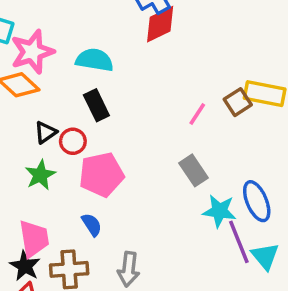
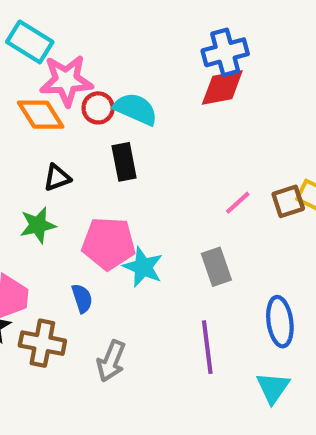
red circle: (73, 141) -> (98, 108), moved
cyan star: (219, 211) -> (143, 267), moved
purple line: (239, 242) -> (207, 347), moved

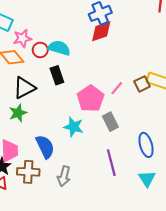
pink star: (66, 81) -> (22, 38), size x0.7
black triangle: (57, 178) -> (24, 88), size x1.6
pink pentagon: (109, 243) -> (90, 99), moved, turned -30
blue semicircle: (82, 298) -> (45, 147), size x1.6

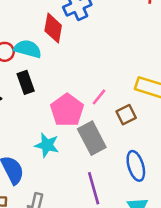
red diamond: (101, 31) -> (53, 28), moved, turned -60
brown square: (142, 84) -> (126, 115), moved
gray rectangle: (110, 122) -> (92, 138), size x1.4

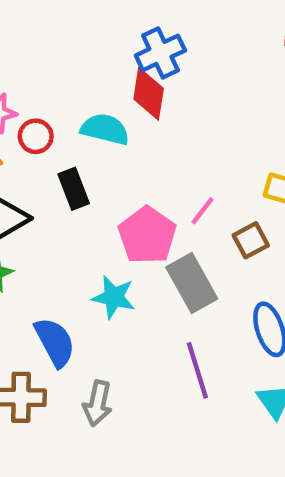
red diamond: (53, 28) -> (149, 94), moved
cyan semicircle: (28, 49) -> (105, 129), moved

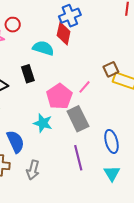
red circle: (36, 136) -> (13, 25), moved
brown square: (251, 240) -> (111, 69), moved

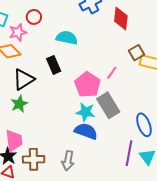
red diamond: (64, 33) -> (121, 19), moved
cyan star: (43, 123) -> (85, 112), moved
blue semicircle: (15, 142) -> (86, 131), moved, turned -40
purple line: (78, 158) -> (129, 153), moved, turned 30

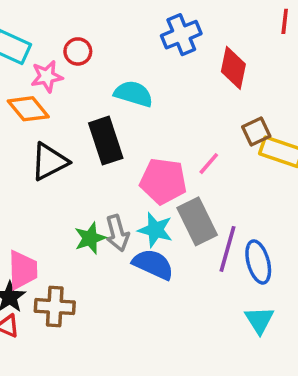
black rectangle: (54, 65) -> (106, 141), size x1.4
pink pentagon: (87, 85) -> (163, 181), turned -30
green star: (19, 104) -> (90, 238), moved
purple line: (129, 153) -> (228, 249), moved
gray arrow: (68, 161) -> (117, 233), moved, turned -30

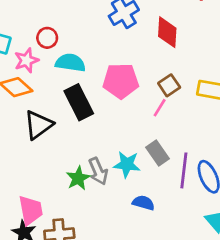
cyan semicircle: (133, 94) -> (70, 63), moved
brown square: (256, 132) -> (169, 85), moved
pink pentagon: (163, 181) -> (121, 81), moved
gray rectangle: (197, 221) -> (158, 153), size x0.7
blue semicircle: (153, 264) -> (143, 203), moved, size x0.7

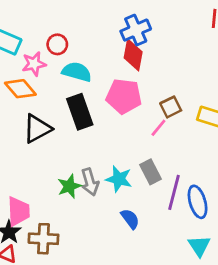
red diamond: (167, 32) -> (133, 55), moved
blue semicircle: (143, 203) -> (130, 219), turned 30

